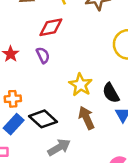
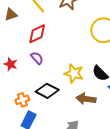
brown arrow: (86, 118) -> (86, 99), turned -42
black diamond: (43, 119) -> (47, 91), moved

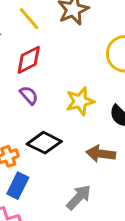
yellow star: (74, 73) -> (80, 101), moved, turned -30

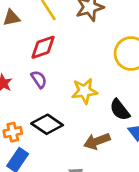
brown arrow: (101, 154) -> (97, 141), turned -35

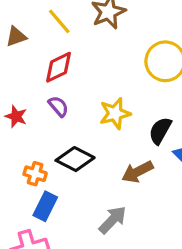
black semicircle: (120, 110) -> (160, 131), turned 75
orange cross: (13, 132) -> (35, 174), turned 36

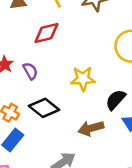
purple semicircle: (58, 106) -> (30, 71), moved

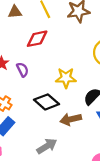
black diamond: (44, 108) -> (46, 102), moved

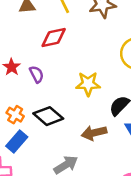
black diamond: (46, 102) -> (48, 116), moved

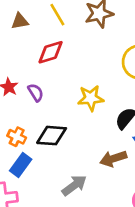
black diamond: (48, 116) -> (52, 136), turned -32
brown arrow: (94, 133) -> (113, 159), moved

